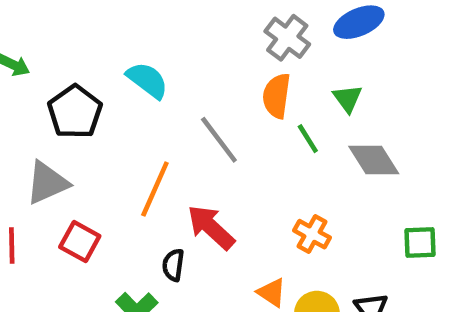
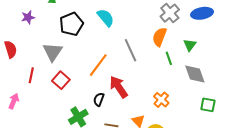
gray triangle: (47, 183) -> (53, 52), turned -45
green square: (420, 243) -> (208, 105), moved

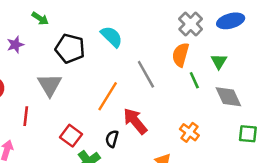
black pentagon: (71, 24) -> (70, 48), turned -30
red square: (61, 80) -> (71, 136), moved

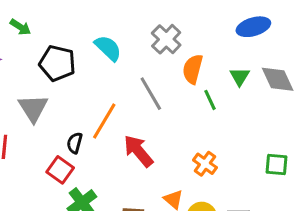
gray cross: (191, 24) -> (166, 39), moved
gray diamond: (228, 97) -> (278, 79), moved
black semicircle: (112, 139) -> (75, 143), moved

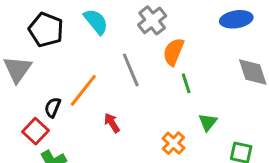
green triangle: (240, 77) -> (208, 122), moved
red arrow: (138, 151) -> (112, 123), size x0.6

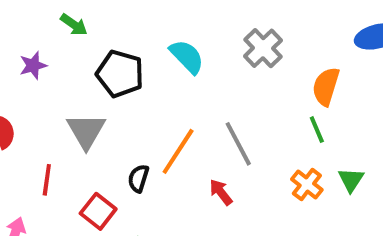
orange semicircle: (174, 52) -> (326, 86), moved
gray line: (131, 70) -> (238, 144), moved
red square: (35, 131) -> (98, 211), moved
orange cross: (173, 143) -> (307, 185), moved

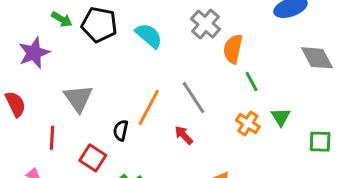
purple star: (33, 65) -> (34, 53), size x1.5
black pentagon: (120, 74) -> (99, 25), moved
orange semicircle: (326, 86) -> (233, 49), moved

